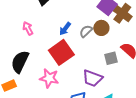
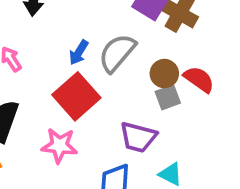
brown circle: (101, 28) -> (164, 74), moved
gray semicircle: (86, 31) -> (117, 53), size x1.6

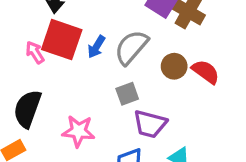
red square: (76, 96) -> (62, 40), moved, turned -30
gray square: (168, 97) -> (127, 94), moved

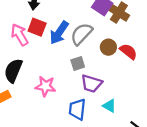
red square: (62, 40) -> (37, 27), size x0.7
blue arrow: (96, 47) -> (59, 33), size x1.6
pink arrow: (35, 52) -> (20, 35), size x1.5

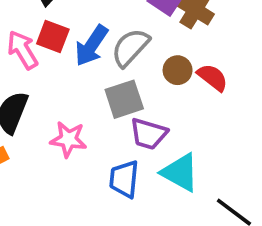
gray square: (78, 64) -> (124, 99), size x1.5
cyan triangle: (109, 106) -> (180, 172), size x1.6

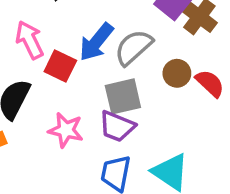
red square: (53, 36) -> (60, 66), moved
purple trapezoid: (149, 134) -> (117, 126), moved

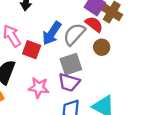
red semicircle: (210, 83) -> (94, 24), moved

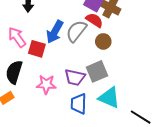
gray square: (71, 64) -> (97, 71), moved

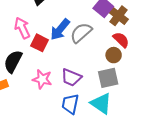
red semicircle: (94, 20) -> (121, 40), moved
brown circle: (103, 41) -> (114, 55), moved
gray square: (97, 71) -> (108, 78), moved

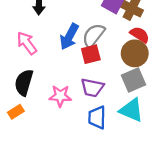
red square: (39, 43) -> (91, 54), moved, turned -30
brown circle: (114, 55) -> (135, 53), size x1.5

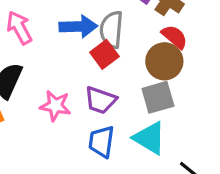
gray semicircle: (93, 36) -> (111, 30), turned -40
blue arrow: (69, 37) -> (78, 27), turned -128
red square: (91, 54) -> (104, 54), turned -30

